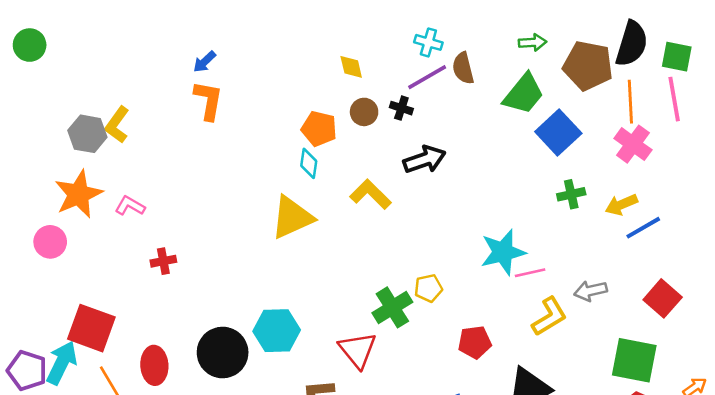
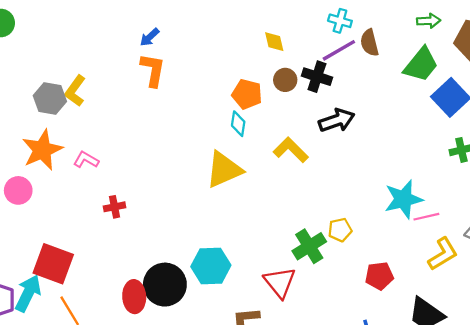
black cross: (401, 108) -> (317, 77), size x1.5
red ellipse: (154, 365) -> (134, 297), moved

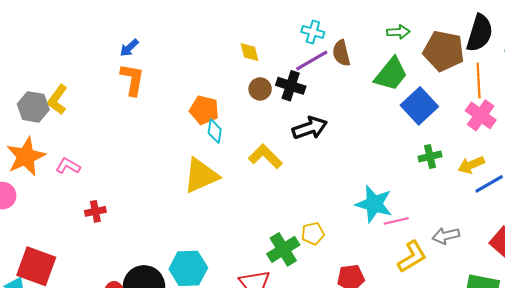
orange pentagon: (247, 94) -> (204, 110), moved
cyan star: (403, 199) -> (374, 204), turned 30

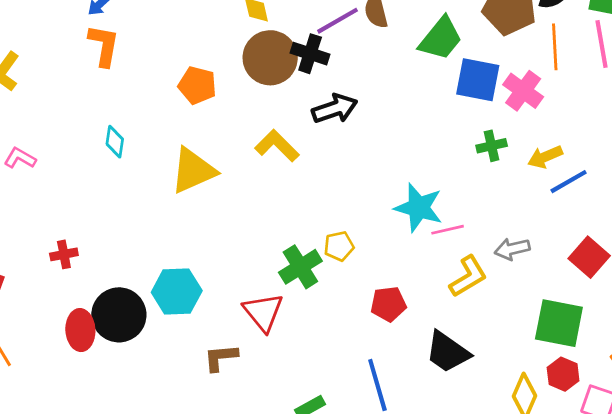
brown circle: (260, 89) -> (270, 58), size x1.8
blue square: (419, 106) -> (478, 80), turned -36
pink cross: (481, 115) -> (523, 91), moved
cyan diamond: (215, 131) -> (115, 142), moved
red cross: (95, 211) -> (64, 254), moved

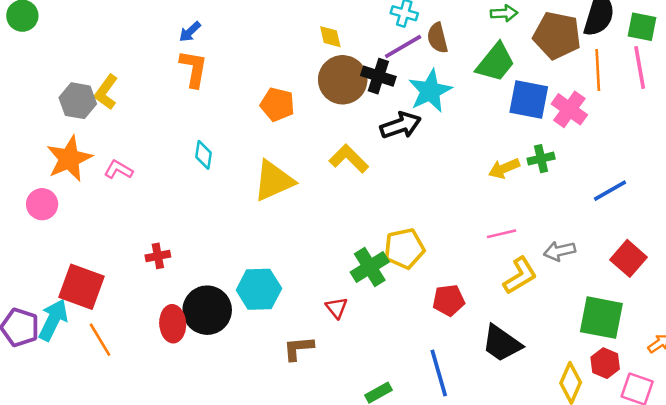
yellow arrow: (545, 157) -> (504, 168), moved
cyan star: (419, 208) -> (430, 91), moved, turned 30
yellow pentagon: (339, 246) -> (404, 249), size x1.5
red triangle: (263, 312) -> (337, 308), size x0.6

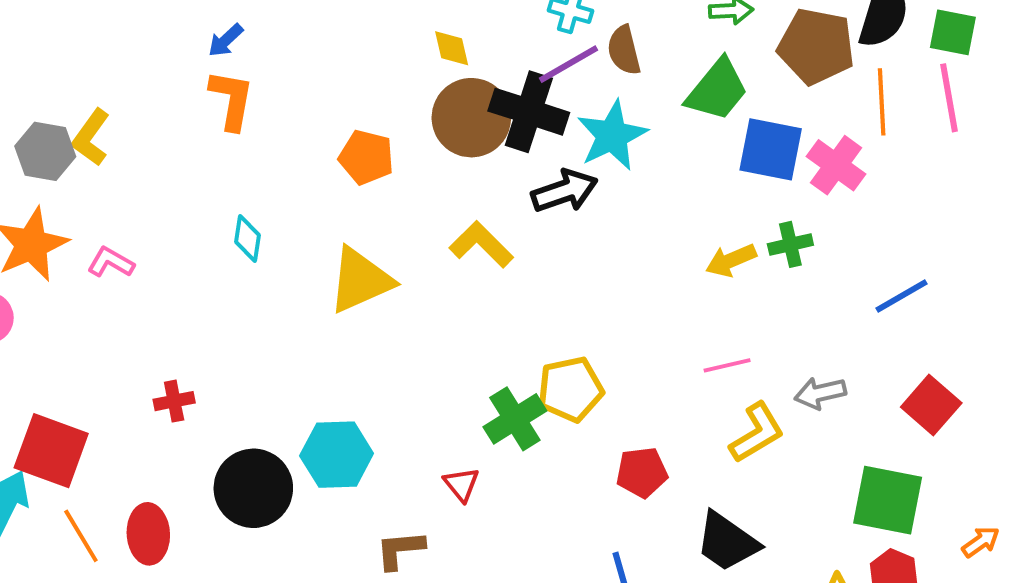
black cross: (378, 76) -> (529, 112), size x1.4
red ellipse: (173, 324) -> (148, 534), moved

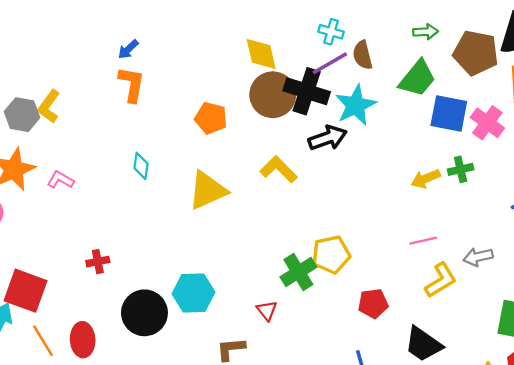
yellow diamond: (452, 48) -> (261, 54), size x1.5

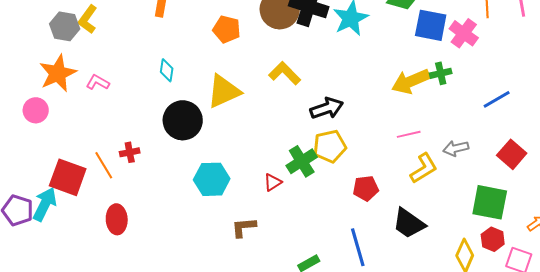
black arrow: (328, 138) -> (327, 108), moved
yellow arrow: (426, 179) -> (411, 81), size x1.5
red triangle: (267, 311) -> (273, 182), moved, turned 36
black circle: (144, 313) -> (183, 120), moved
orange line: (43, 341) -> (104, 165), moved

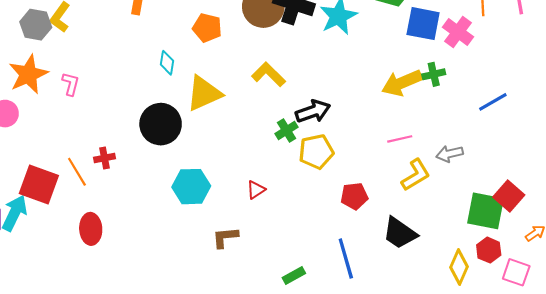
cyan diamond: (167, 70) -> (167, 63), moved
pink L-shape: (98, 82) -> (71, 84), turned 75
red square: (512, 154) -> (509, 196), moved
green cross: (302, 161) -> (287, 130), moved, size x0.7

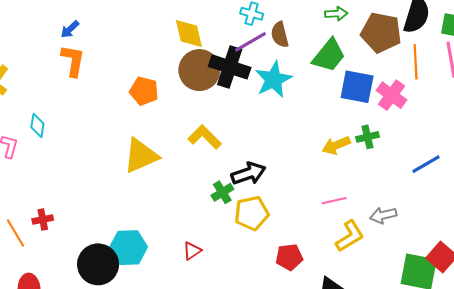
cyan diamond: (167, 63) -> (37, 125), moved
yellow arrow: (402, 83) -> (336, 145), size x0.7
black circle: (161, 124) -> (98, 264), moved

